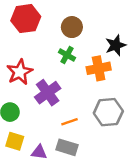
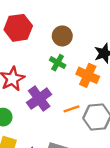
orange cross: (99, 68) -> (88, 75), turned 35
orange line: (69, 122) -> (72, 109), moved

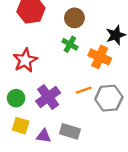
purple cross: (39, 99) -> (48, 97), moved

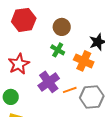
purple cross: (48, 97) -> (49, 82), moved

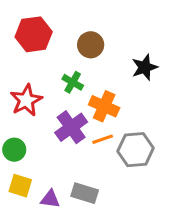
green cross: (58, 50) -> (73, 82), moved
orange cross: (84, 61) -> (104, 106), moved

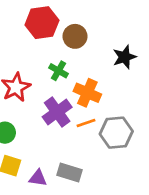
red hexagon: (34, 34) -> (42, 23), moved

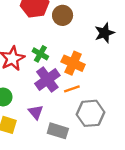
green cross: (58, 71) -> (40, 54), moved
gray hexagon: (116, 133) -> (91, 113), moved
purple triangle: (38, 178) -> (36, 112), moved, turned 42

